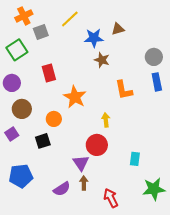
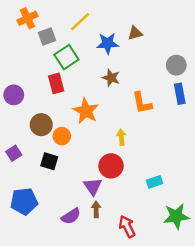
green square: (17, 50) -> (66, 57), moved
brown star: (102, 60) -> (111, 78), moved
brown circle: (22, 109) -> (41, 125), moved
black square: (43, 141) -> (49, 161), turned 35
cyan rectangle: (135, 159) -> (155, 182), turned 64

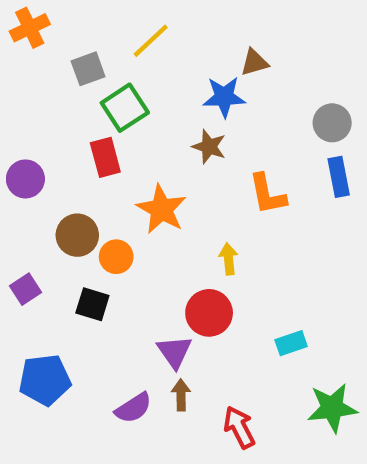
orange cross: (27, 18) -> (30, 28), moved
blue star: (108, 43) -> (224, 97), moved

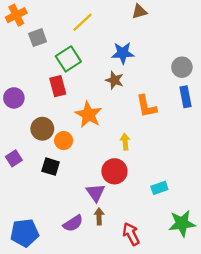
brown triangle: (254, 62) -> (139, 12), moved
gray square: (88, 69) -> (38, 38), moved
blue pentagon: (45, 380) -> (25, 233), moved

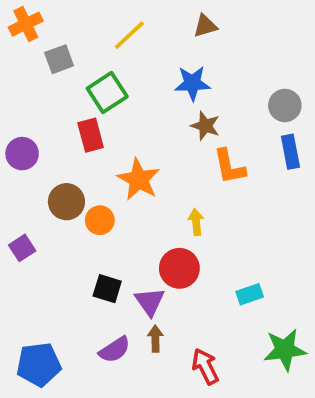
brown triangle: (139, 12) -> (205, 26), moved
brown star: (114, 80) -> (205, 126), moved
black square: (51, 167) -> (107, 289), moved

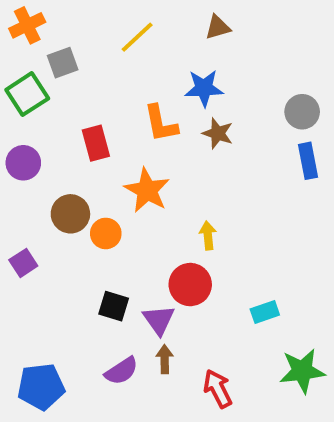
green square: (107, 93) -> (27, 94), moved
orange L-shape: (229, 167) -> (161, 124), moved

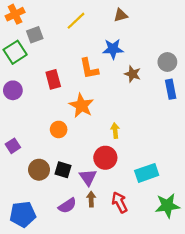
brown star: (218, 133) -> (133, 74), moved
brown circle: (70, 214) -> (39, 170), moved
cyan rectangle: (265, 312) -> (147, 173), size x1.5
red arrow: (218, 389) -> (120, 202), moved

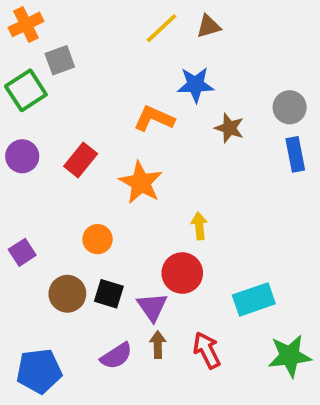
yellow line: (76, 21) -> (162, 28), moved
orange L-shape: (89, 69) -> (154, 119), turned 125
red rectangle: (53, 79) -> (81, 160), moved, turned 54
orange circle: (59, 129) -> (98, 239), moved

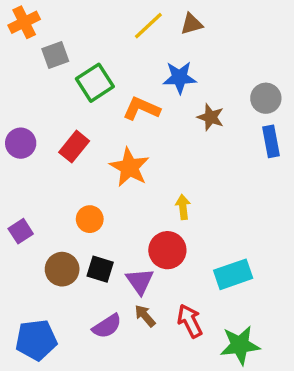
green square: (26, 90) -> (95, 83), moved
brown arrow: (158, 345) -> (145, 316), turned -40
green star: (290, 356) -> (240, 345), moved

